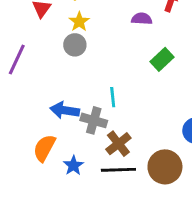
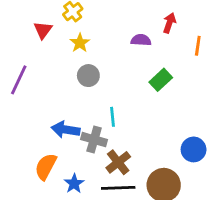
gray circle: (75, 45) -> (88, 76), moved

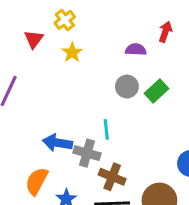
gray circle: (88, 76) -> (127, 87), moved
brown cross: (118, 162) -> (112, 177), turned -30

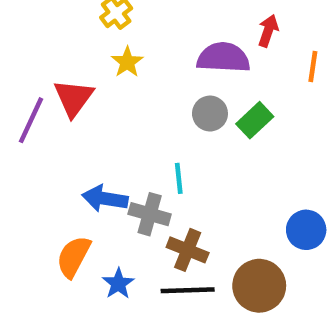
red triangle: (34, 39) -> (74, 98), moved, size x1.4
purple semicircle: (136, 50) -> (223, 58), size x1.6

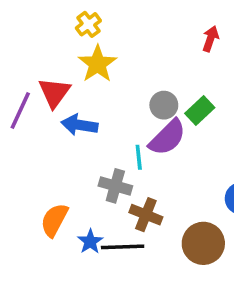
purple semicircle: (223, 58) -> (167, 137), moved, turned 132
yellow star: (127, 62) -> (97, 64), size x1.5
blue arrow: (105, 199) -> (79, 125), moved
black line: (188, 290) -> (123, 247), moved

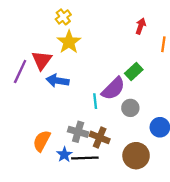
gray circle: (164, 105) -> (130, 108), moved
gray cross: (115, 186) -> (78, 132), moved

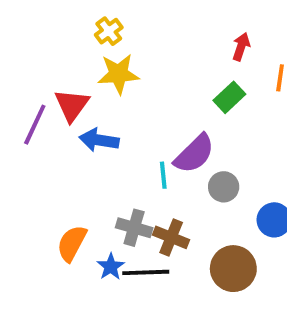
yellow star: (69, 42) -> (118, 74), turned 30
green rectangle: (134, 72) -> (229, 97), moved

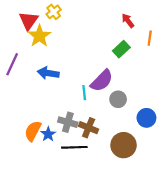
red arrow: (241, 47) -> (128, 21), turned -56
yellow star: (118, 74) -> (39, 36), moved, turned -30
red triangle: (72, 105) -> (29, 21), moved
blue star: (111, 267) -> (48, 134), moved

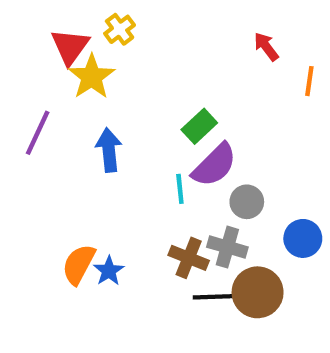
green rectangle: (121, 49) -> (199, 126), moved
blue arrow: (48, 73) -> (109, 150), turned 75
gray cross: (68, 122) -> (227, 247), moved
black line: (74, 147) -> (219, 297), moved

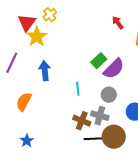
green rectangle: (199, 126) -> (99, 61), moved
purple semicircle: (214, 165) -> (114, 69), moved
orange semicircle: (79, 264) -> (24, 102), moved
blue star: (109, 271) -> (27, 141), moved

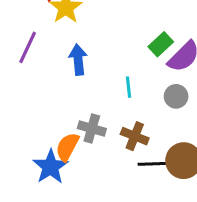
orange semicircle: (24, 102) -> (67, 147), moved
gray cross: (100, 116) -> (92, 128), moved
blue star: (27, 141) -> (51, 167), size x1.6

